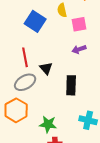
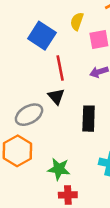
yellow semicircle: (62, 10) -> (77, 21), turned 32
red line: (25, 57) -> (60, 68), moved

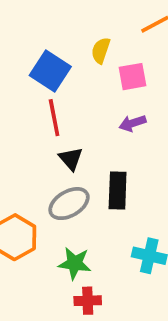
red line: (60, 68) -> (54, 118), moved
gray ellipse: (29, 115) -> (69, 204), moved

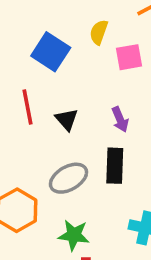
red line: (54, 118) -> (28, 107), moved
purple arrow: (132, 123) -> (120, 119), moved, turned -95
black triangle: (71, 159) -> (67, 119), moved

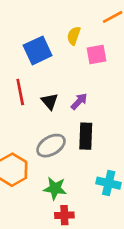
blue square: (51, 52) -> (38, 50), turned 32
purple arrow: (120, 119) -> (79, 101), moved, turned -114

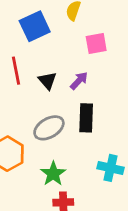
pink square: (97, 54) -> (96, 43), moved
green star: (55, 188) -> (53, 174), turned 30

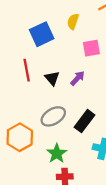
black rectangle: (86, 118) -> (84, 121), moved, turned 35

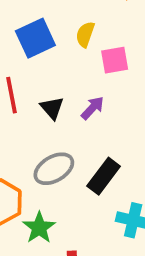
yellow semicircle: (73, 22) -> (85, 34), moved
green star: (57, 153) -> (39, 228), moved

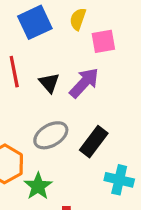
purple arrow: (93, 108) -> (84, 83), size x1.5

